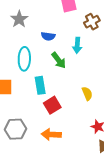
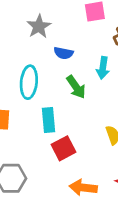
gray star: (19, 19) -> (39, 26), moved
orange arrow: (51, 134) -> (83, 188), moved

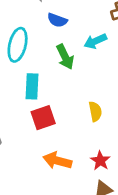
cyan arrow: (103, 68) -> (95, 41), turned 50

